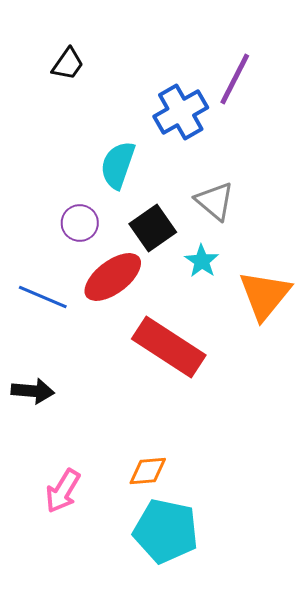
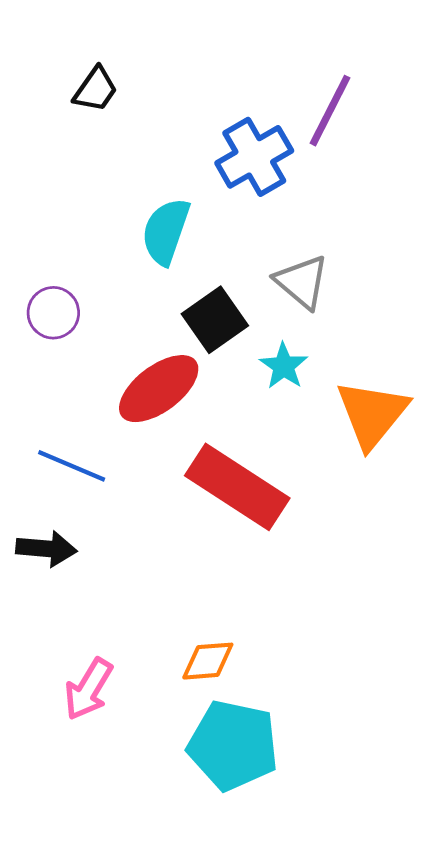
purple circle: (80, 223) -> (53, 313), moved
blue line: (43, 297) -> (72, 466), moved

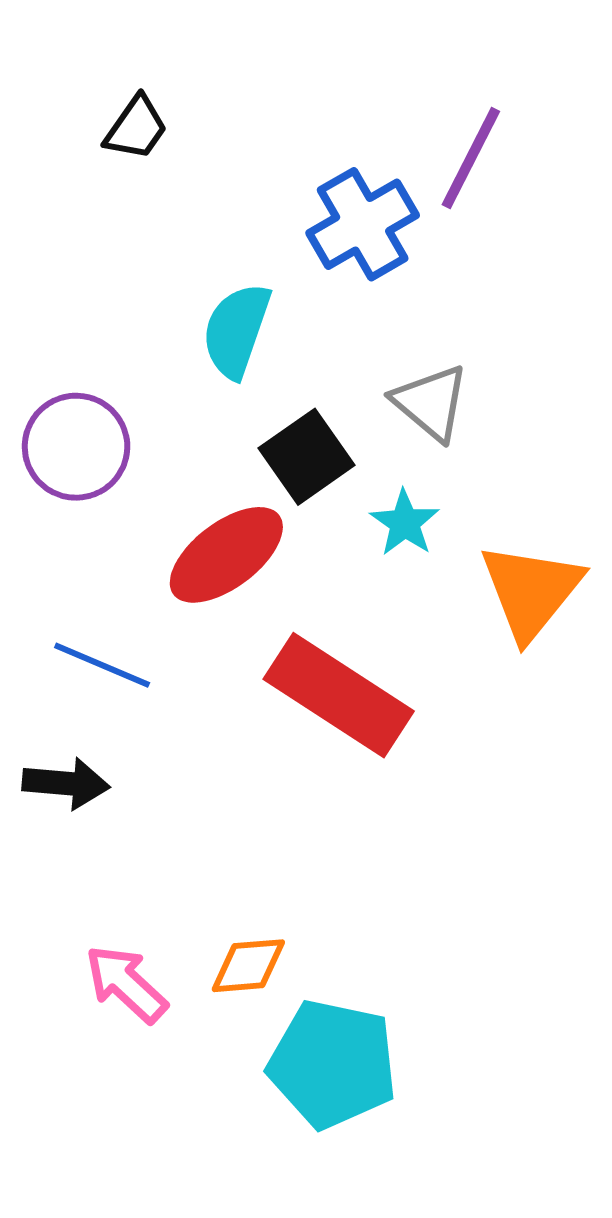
purple circle: (53, 313) -> (76, 447), size x1.4
orange diamond: (208, 661) -> (248, 966), moved
pink arrow: (88, 689) -> (126, 984), turned 102

